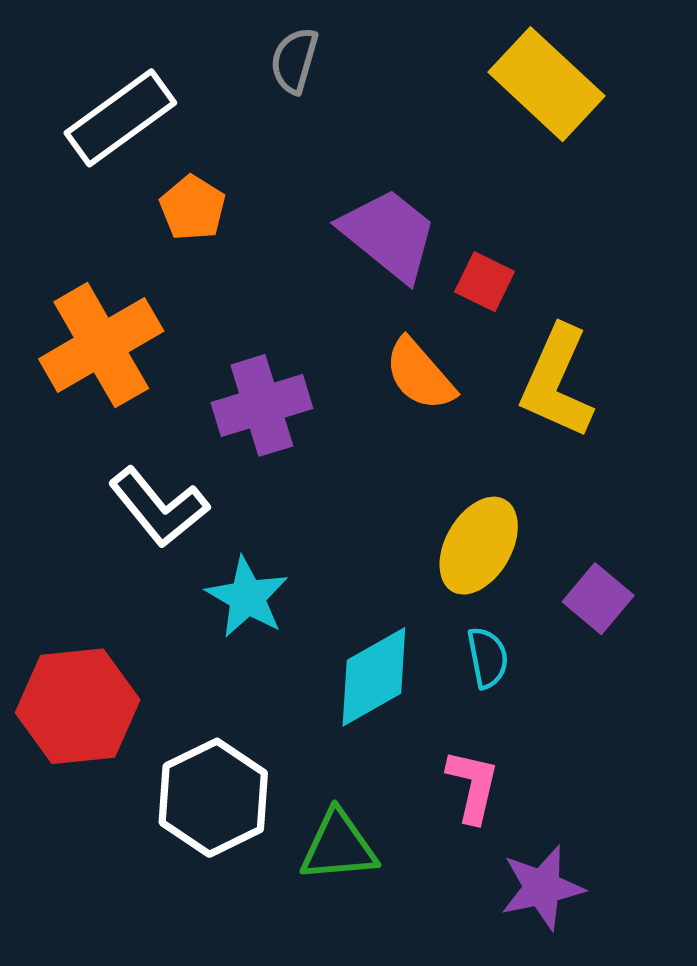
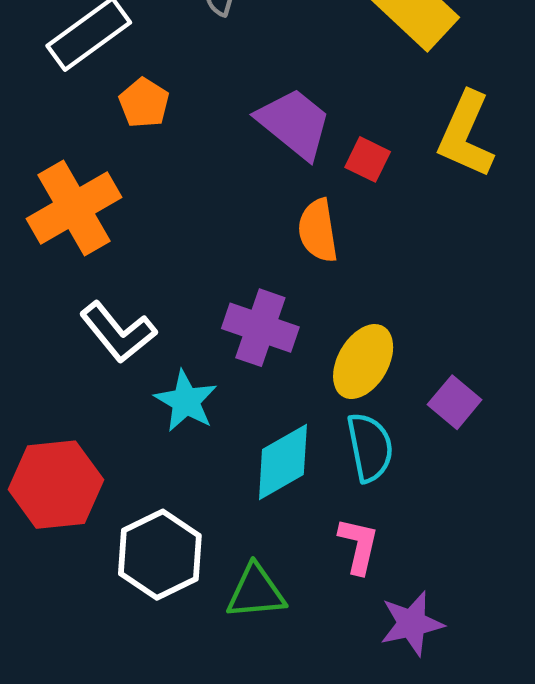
orange semicircle: (420, 375) -> (318, 231), turned 32
yellow L-shape: (557, 382) -> (466, 135), moved
purple cross: (262, 405) -> (260, 328), moved, turned 36
cyan semicircle: (488, 658) -> (370, 447), size x1.5

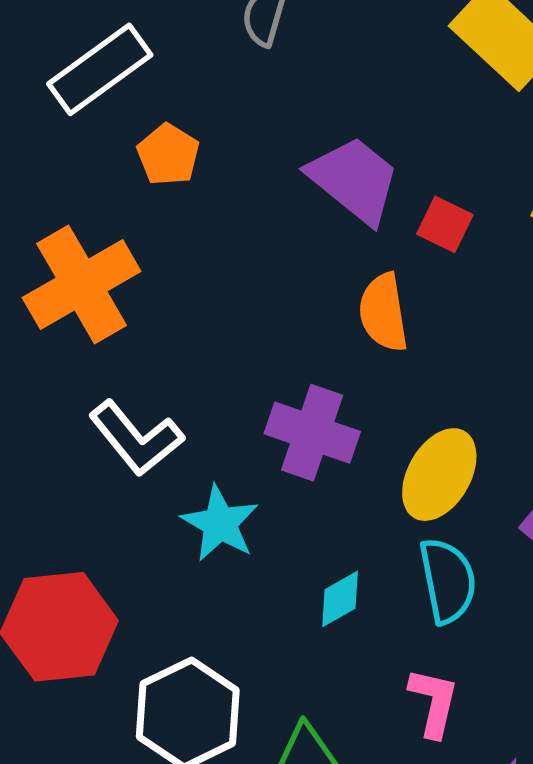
cyan diamond: (283, 462) -> (340, 599), size x0.6

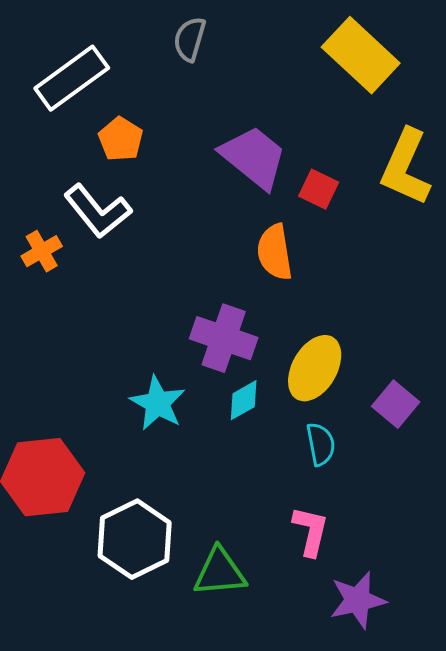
orange cross: (82, 285) -> (42, 251), moved, size x0.5
white L-shape: (136, 438) -> (98, 211), moved
cyan semicircle: (448, 581) -> (321, 444), size x0.7
cyan diamond: (340, 599) -> (244, 400), moved

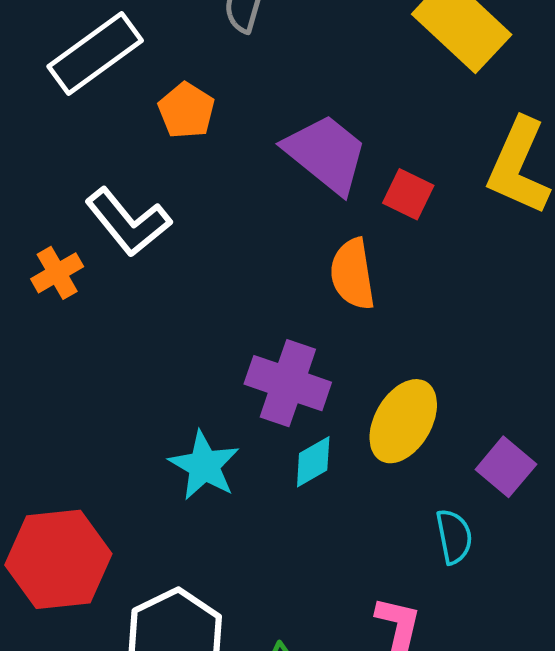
orange pentagon: (121, 139) -> (186, 111), moved
cyan semicircle: (321, 444) -> (454, 537), moved

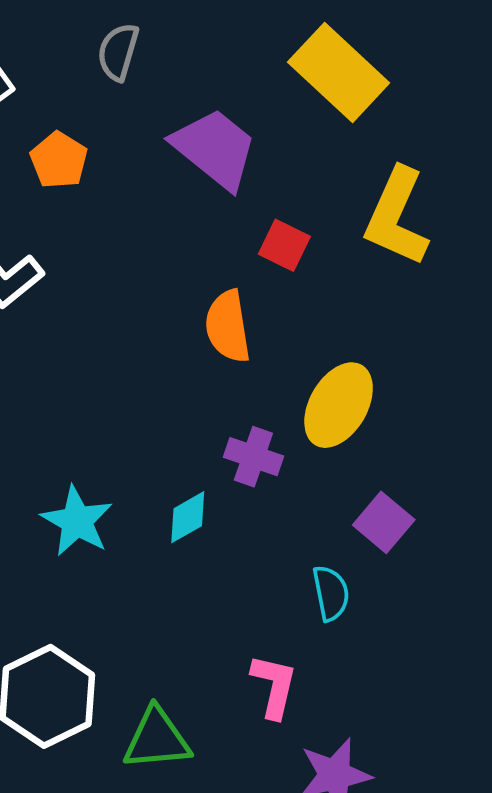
purple trapezoid: (326, 154) -> (215, 149), moved
purple cross: (288, 383) -> (253, 457), moved, size x0.7
yellow ellipse: (403, 421) -> (339, 405), moved

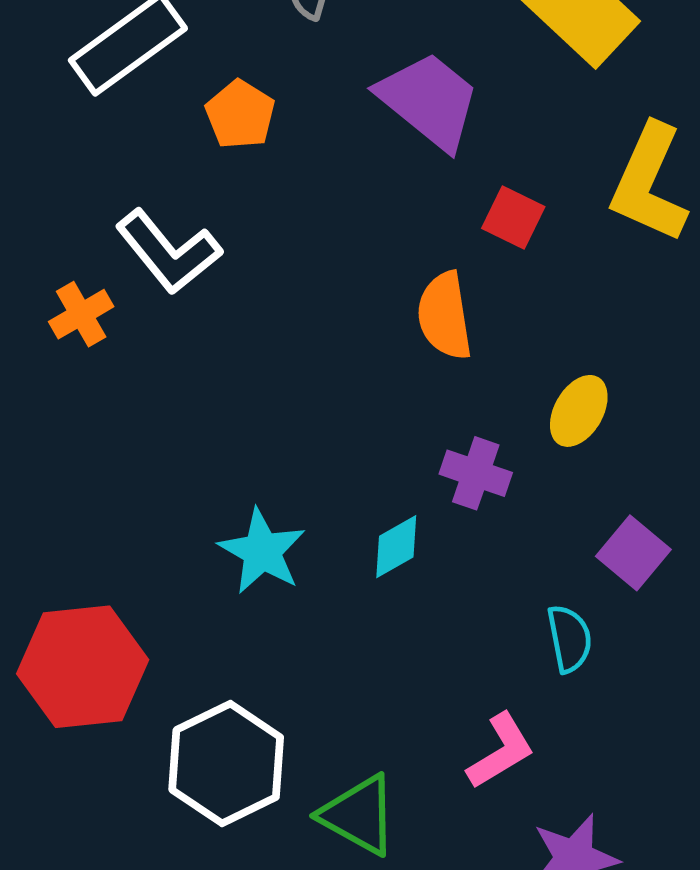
yellow ellipse: (339, 405) -> (579, 411), size x0.7
pink L-shape: (274, 686) -> (501, 751), turned 46
green triangle: (157, 739) -> (359, 815), turned 34

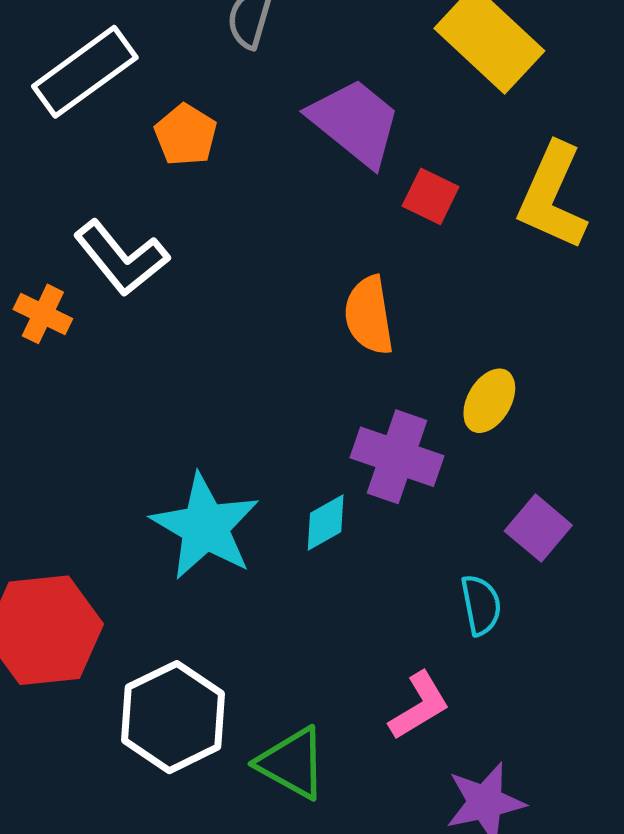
red square: (513, 217) -> (431, 196), moved
orange cross: (81, 314) -> (43, 314), turned -34
purple cross: (476, 473) -> (397, 457), size x1.4
cyan star: (262, 551) -> (205, 527), size x1.4

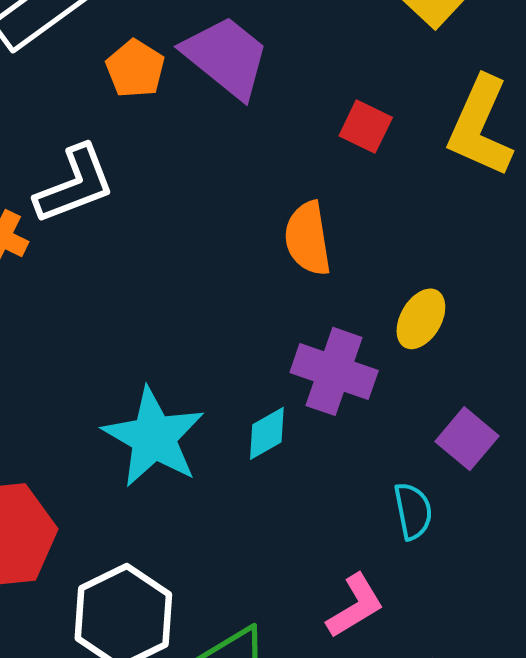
purple trapezoid: (355, 122) -> (226, 57), moved
white L-shape: (121, 258) -> (75, 185), turned -72

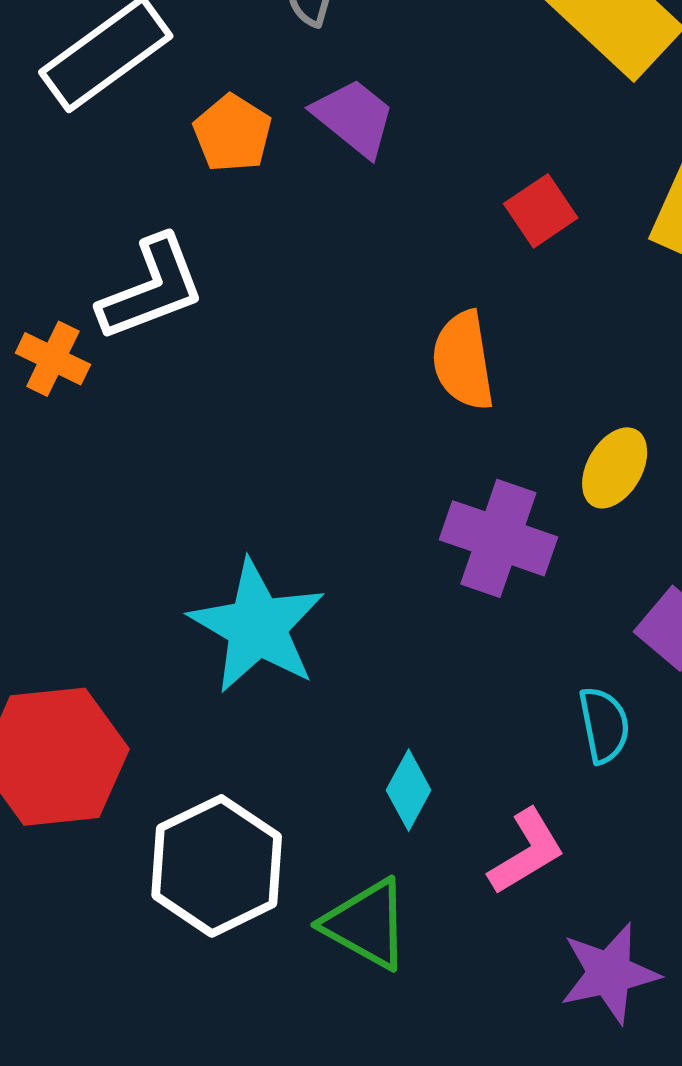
purple trapezoid: (226, 57) -> (354, 117), size x0.7
red square: (366, 127) -> (541, 211), turned 30
cyan diamond: (267, 433) -> (409, 790), moved, turned -32

